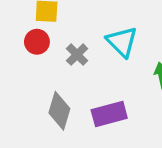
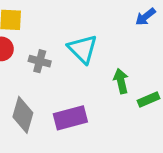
gray cross: (77, 55) -> (40, 61), turned -30

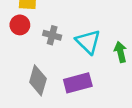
cyan triangle: (83, 49) -> (88, 42), moved

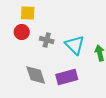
gray diamond: (38, 80) -> (36, 75), turned -35

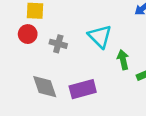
cyan triangle: (75, 45) -> (100, 36), moved

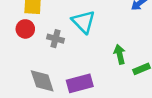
cyan triangle: (100, 36) -> (83, 22), moved

